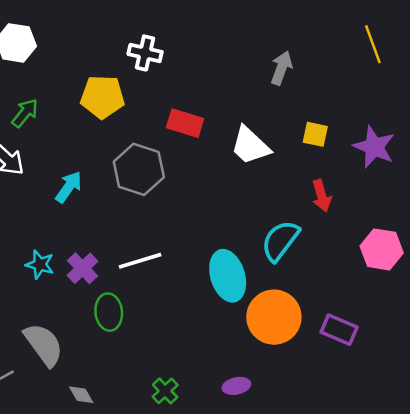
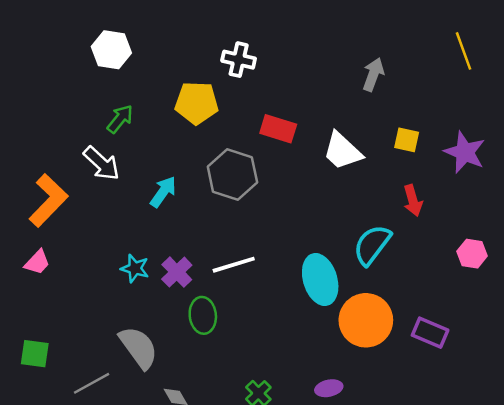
pink hexagon: (382, 249) -> (472, 254), size x0.7

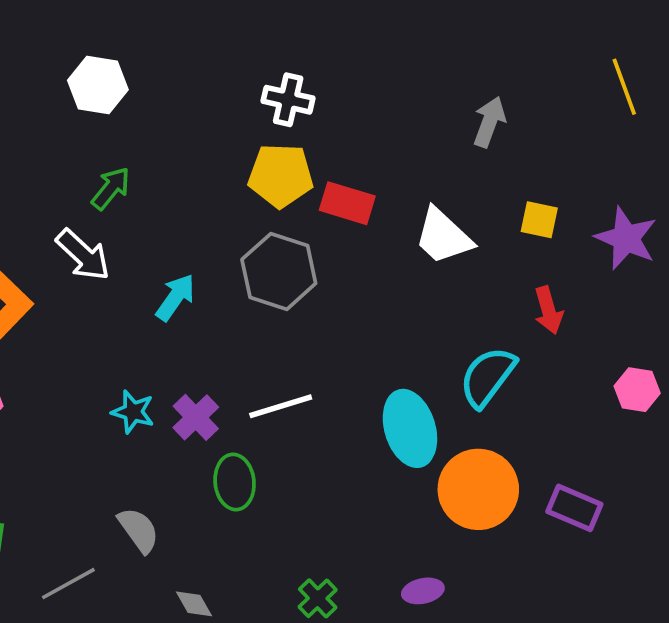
yellow pentagon: (197, 103) -> (281, 175), moved
gray semicircle: (139, 347) -> (139, 530), size x0.7

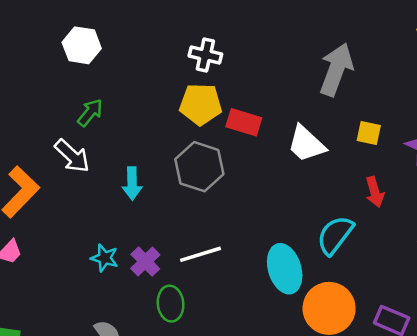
gray arrow: (489, 122) -> (336, 69), size x1.6
cyan arrow: (175, 297) -> (132, 183), turned 144

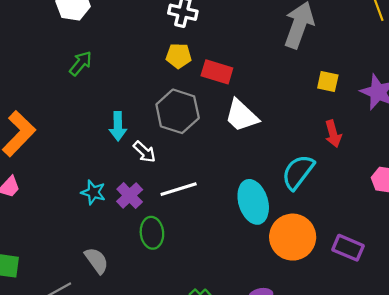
yellow pentagon: (201, 104) -> (179, 56), size x0.7
white trapezoid: (306, 144) -> (241, 116), moved
white arrow: (72, 156) -> (145, 152), moved, size x0.7

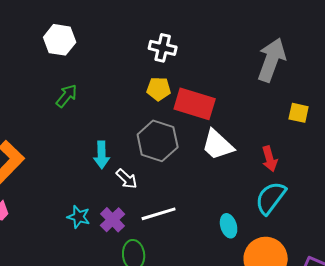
red rectangle: (217, 72) -> (195, 104), size x1.4
red arrow: (333, 134) -> (270, 159), moved
cyan ellipse: (253, 202) -> (229, 226), size x0.6

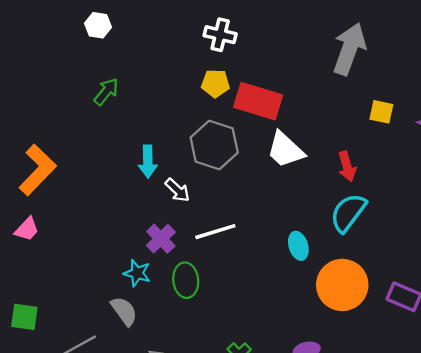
white hexagon: (60, 40) -> (98, 25), size x0.7
cyan star: (79, 217) -> (137, 273), moved

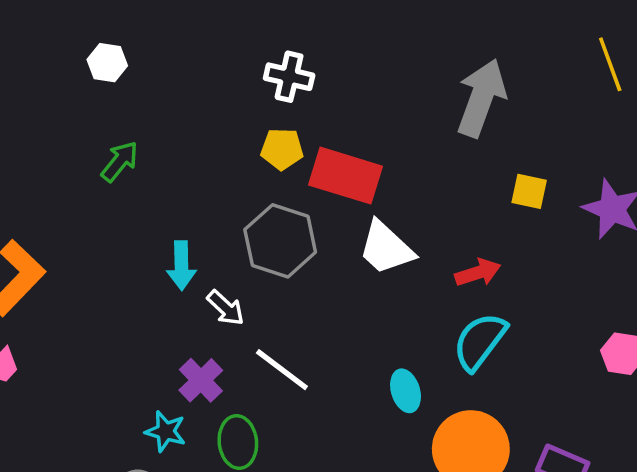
red arrow: (347, 166) -> (478, 273), turned -92
white line: (215, 232) -> (282, 370), turned 54

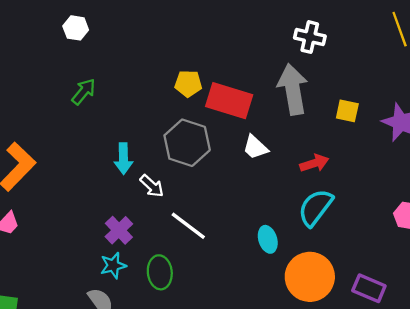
white cross: (289, 77) -> (310, 37), moved
gray arrow: (481, 98) -> (293, 89), moved, turned -30
white trapezoid: (386, 248) -> (255, 147), size x0.7
purple cross: (201, 380) -> (119, 230), moved
cyan star: (166, 431) -> (113, 265), turned -30

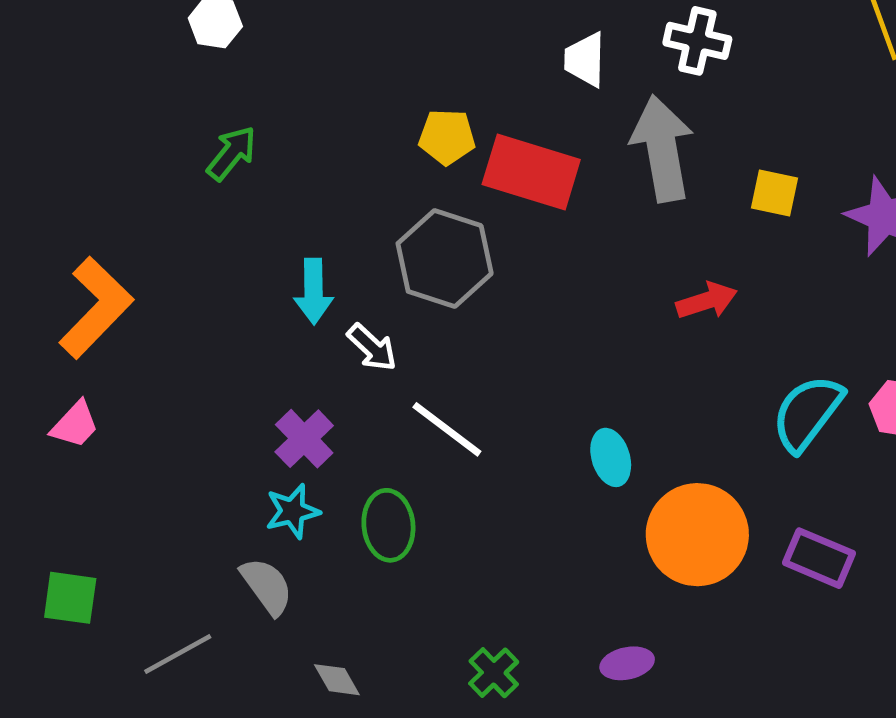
white trapezoid: (255, 147) -> (585, 60), moved, turned 48
cyan semicircle: (315, 208) -> (807, 413), moved

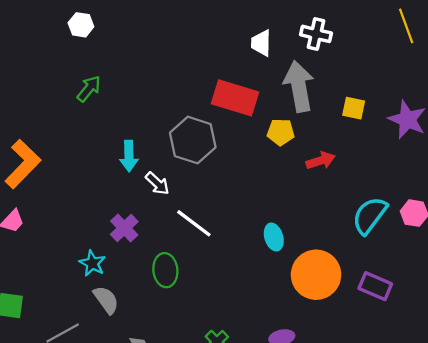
yellow pentagon: (447, 137) -> (281, 132), moved
cyan star: (292, 511) -> (92, 263), moved, turned -30

